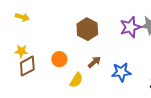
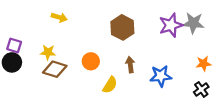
yellow arrow: (22, 17) -> (59, 17), moved
brown arrow: (94, 62) -> (130, 65), turned -56
brown diamond: (27, 66) -> (55, 69), turned 45

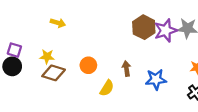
brown hexagon: (122, 27) -> (144, 27), moved

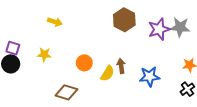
brown hexagon: (144, 27) -> (124, 20), moved
brown diamond: (54, 73) -> (66, 92), moved
yellow semicircle: (107, 88) -> (107, 73), moved

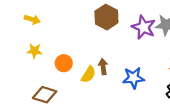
purple star: (159, 29) -> (144, 27), turned -30
yellow star: (44, 54) -> (34, 51), moved

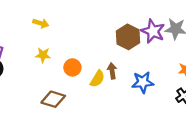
brown hexagon: (106, 17) -> (128, 37), moved

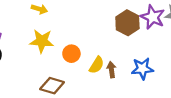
yellow star: (43, 55) -> (42, 41), size x1.5
brown arrow: (112, 71) -> (111, 70), moved

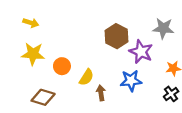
purple star: (153, 17) -> (141, 52), moved
brown arrow: (111, 70) -> (101, 93), moved

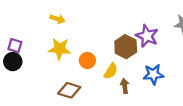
brown hexagon: (116, 36) -> (126, 47), moved
purple star: (141, 52) -> (147, 36), moved

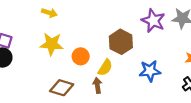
purple star: (147, 36) -> (153, 21), moved
brown arrow: (125, 86) -> (97, 85), moved

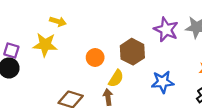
yellow star: (52, 44) -> (45, 45), moved
orange circle: (81, 56) -> (95, 58), moved

